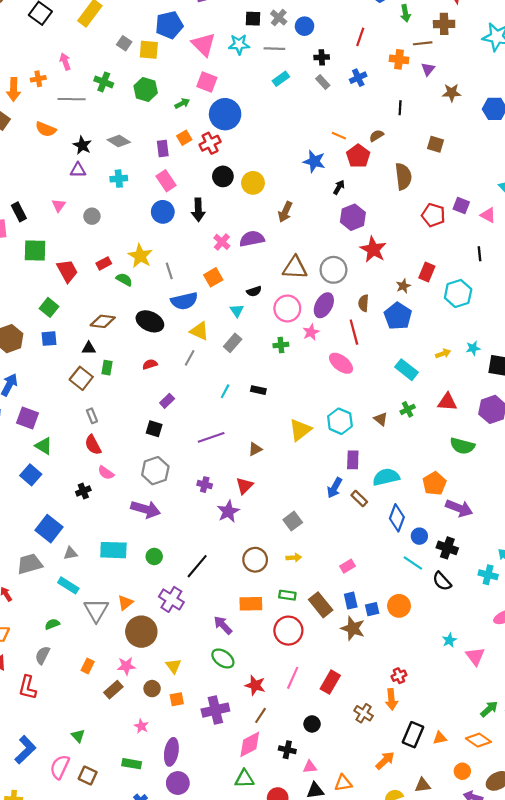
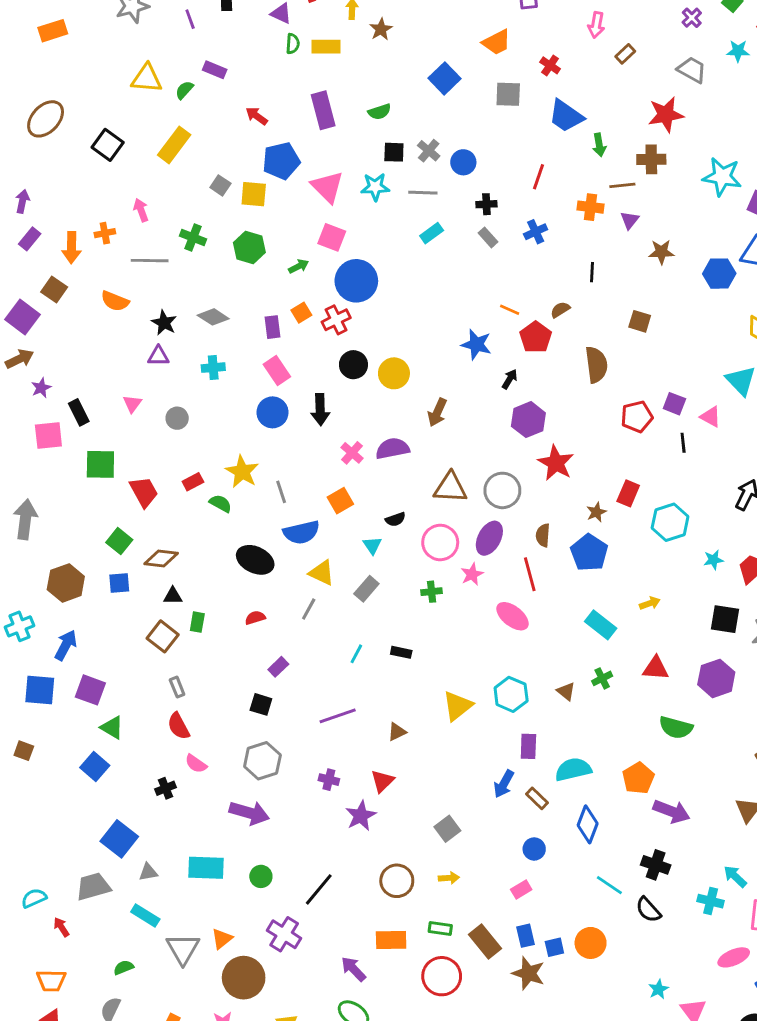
red pentagon: (433, 215) -> (637, 417), turned -30
black line: (480, 254) -> (683, 443), moved
brown diamond: (103, 321) -> (161, 558), moved
cyan star: (473, 348) -> (713, 560), moved
blue circle: (419, 536) -> (534, 849), moved

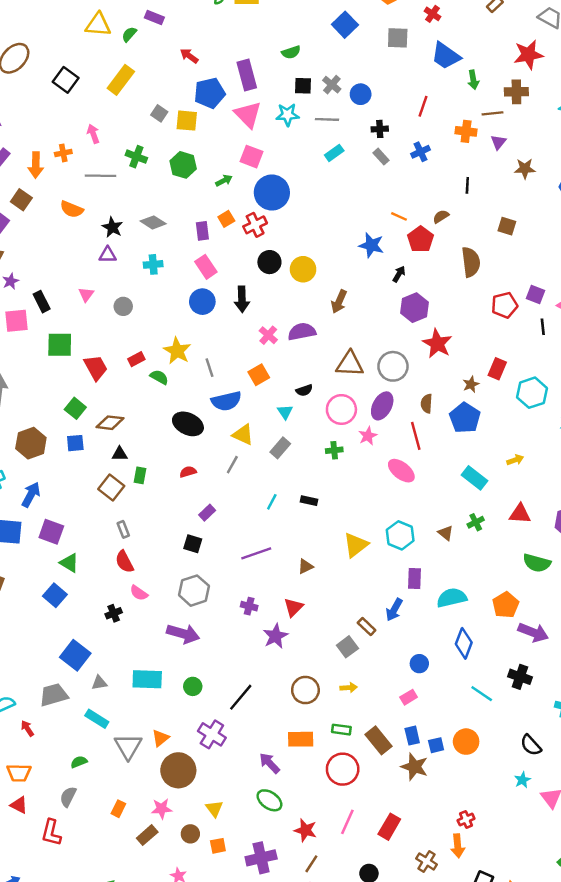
purple rectangle: (323, 110) -> (247, 75), moved
brown rectangle: (537, 798) -> (367, 626), moved
black semicircle: (648, 910) -> (531, 745), moved

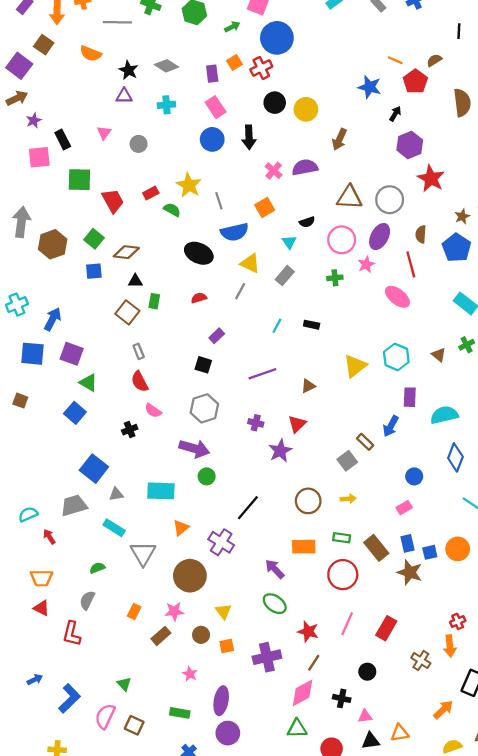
brown hexagon: (31, 443) -> (53, 244), moved
green circle: (193, 686) -> (207, 476), moved
orange triangle: (160, 738) -> (181, 528), moved

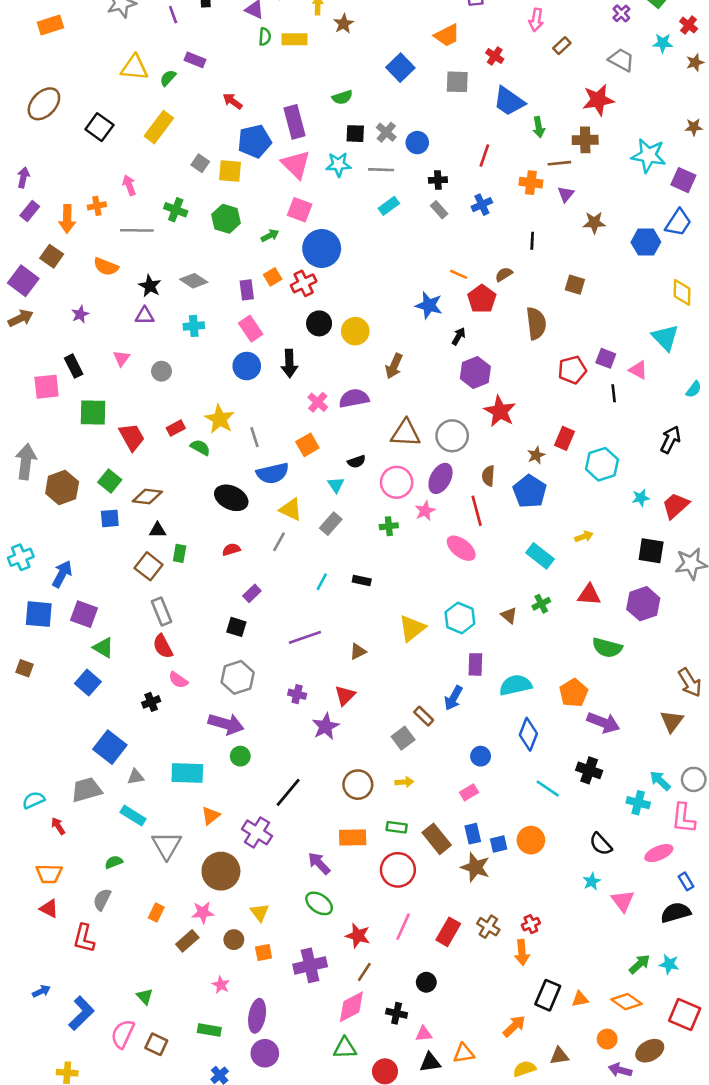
purple star: (34, 120) -> (80, 314), moved
gray rectangle: (139, 351) -> (161, 611), size x1.5
brown cross: (421, 661) -> (488, 927), moved

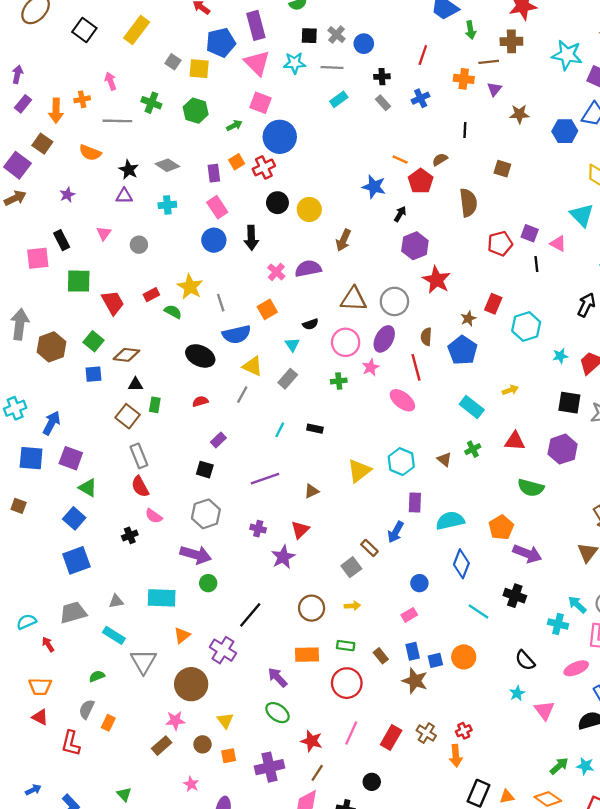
blue square: (110, 747) -> (76, 560), moved, turned 32
brown rectangle: (437, 839) -> (381, 656), size x0.6
orange rectangle: (156, 912) -> (108, 723), moved

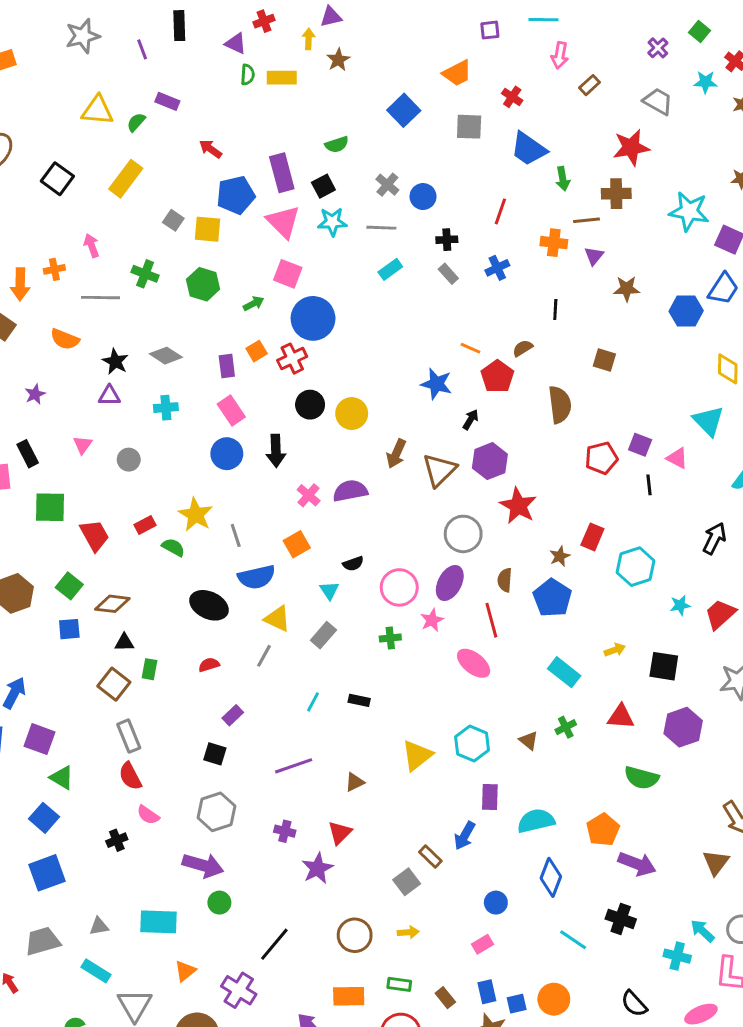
black square: (309, 36) -> (323, 186), moved, turned -30
brown triangle: (354, 299) -> (439, 470), moved, turned -48
black square: (569, 403) -> (664, 666), moved

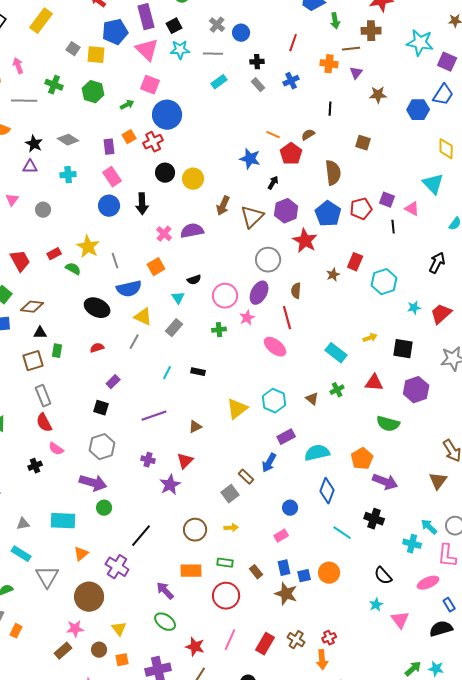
blue pentagon: (552, 598) -> (328, 214), moved
brown square: (114, 684) -> (33, 361), turned 35
purple rectangle: (490, 797) -> (286, 437), turned 60

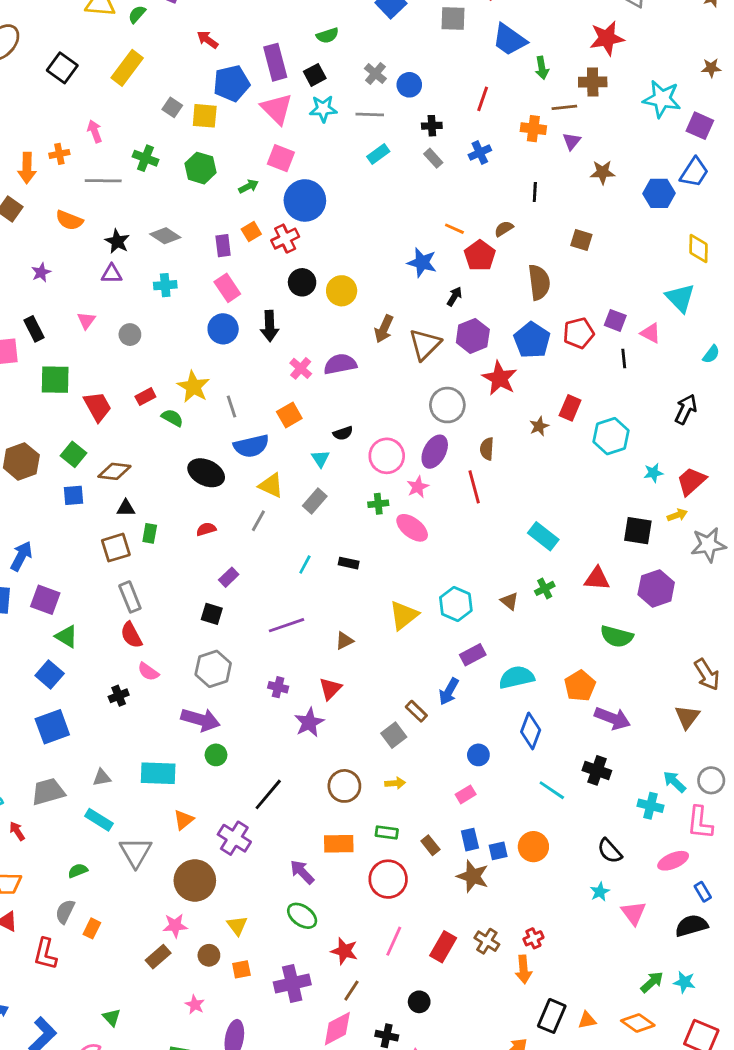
yellow arrow: (370, 338) -> (677, 515), moved
pink ellipse: (275, 347) -> (412, 528), moved

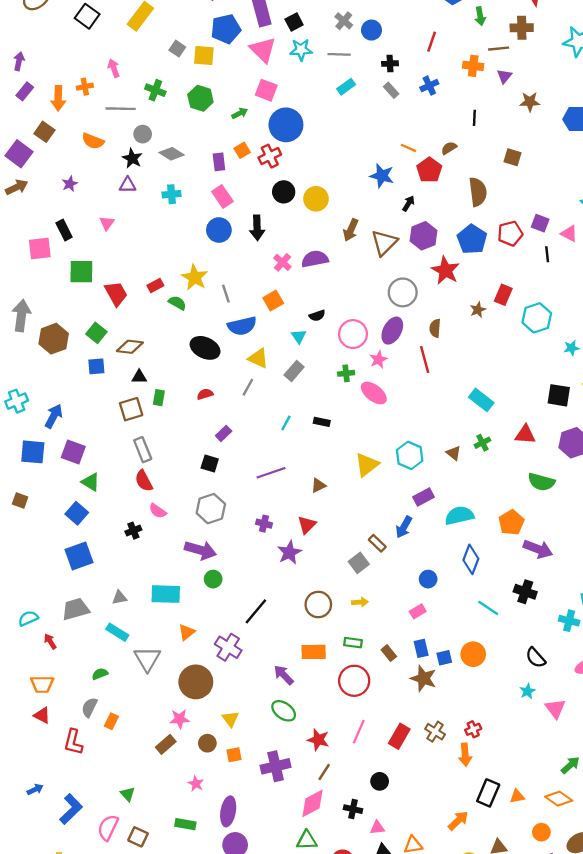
gray circle: (130, 335) -> (143, 134), moved

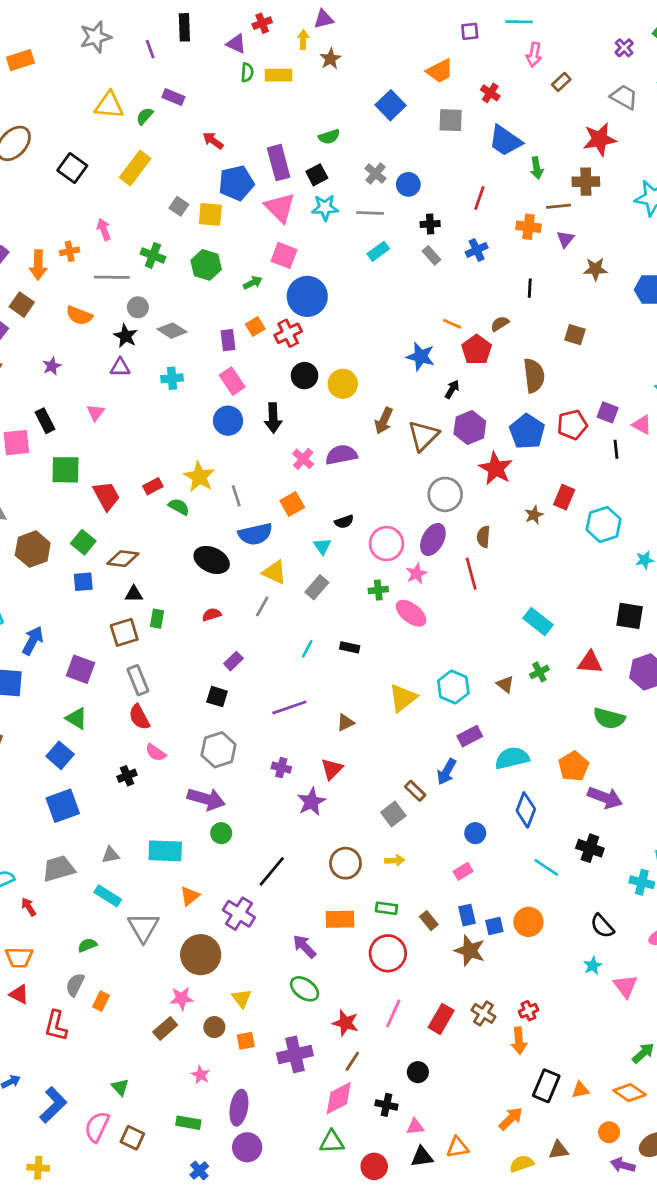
purple square: (73, 452) -> (81, 669), moved

